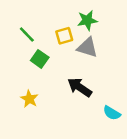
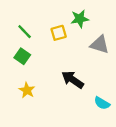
gray triangle: (87, 47) -> (100, 45), moved
green square: (40, 59) -> (22, 56), moved

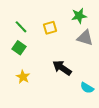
green star: (80, 19) -> (79, 16), moved

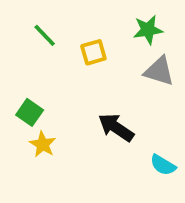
green line: (21, 27) -> (45, 35), moved
green square: (19, 48) -> (30, 112), moved

